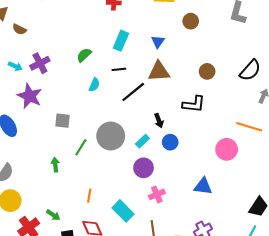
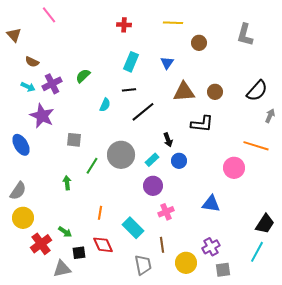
brown semicircle: (19, 29) -> (32, 62), moved
green semicircle: (84, 55) -> (83, 76), moved
brown triangle: (159, 71) -> (184, 92), moved

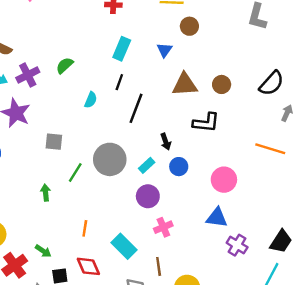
brown circle: (199, 43) -> (189, 26), moved
black line: (129, 90) -> (119, 82), turned -64
black line: (143, 112) -> (136, 108), turned -30
pink circle: (234, 168) -> (224, 180), moved
purple cross: (211, 247) -> (237, 245), moved, turned -30

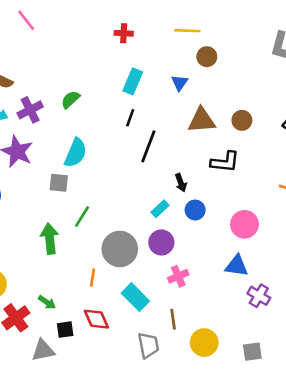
cyan semicircle: (91, 100) -> (76, 153), moved, size x1.6
gray circle: (110, 159) -> (120, 249), moved
green arrow: (46, 193) -> (50, 239), size x1.6

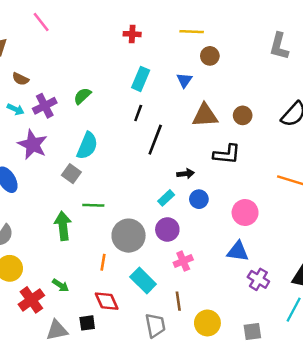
gray square: (59, 183) -> (71, 174), turned 30
black arrow: (181, 183) -> (186, 174), turned -77
green line: (82, 216) -> (93, 205), turned 60
black square: (65, 330) -> (87, 323), moved

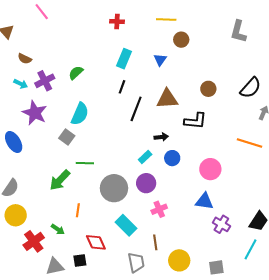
brown triangle: (205, 115) -> (167, 99), moved
green arrow: (63, 226) -> (60, 180), turned -130
orange line: (103, 262) -> (78, 210), moved

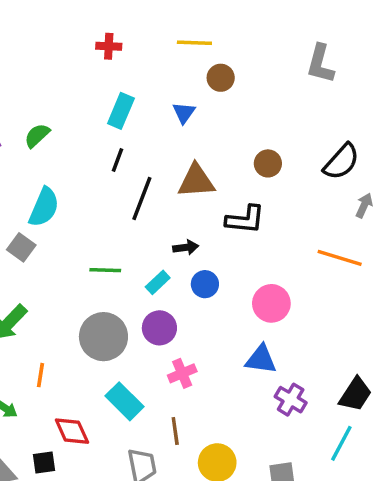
green line: (85, 163) -> (105, 270), moved

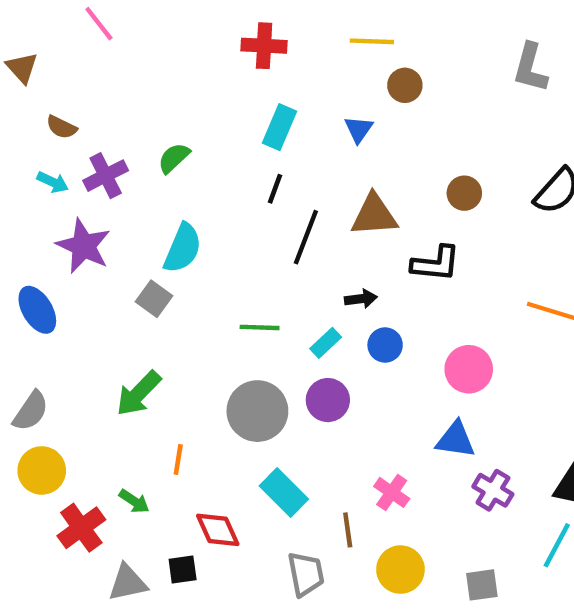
red cross: (109, 46) -> (264, 46), size x1.4
pink cross: (182, 373) -> (392, 492), moved, turned -32

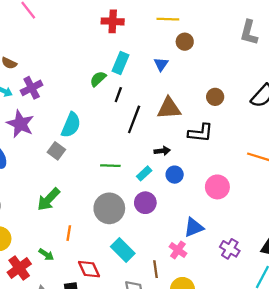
green semicircle: (174, 158) -> (98, 79), moved
blue triangle: (456, 440) -> (194, 227), moved, turned -30

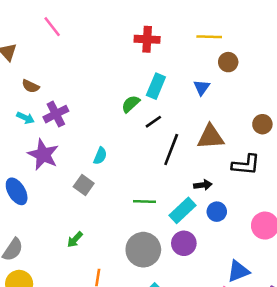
black line: (118, 95) -> (153, 122), turned 35
cyan semicircle: (71, 125) -> (100, 156), size x0.6
cyan rectangle: (144, 173) -> (183, 210), size x1.5
green arrow: (48, 199) -> (75, 240), size x0.6

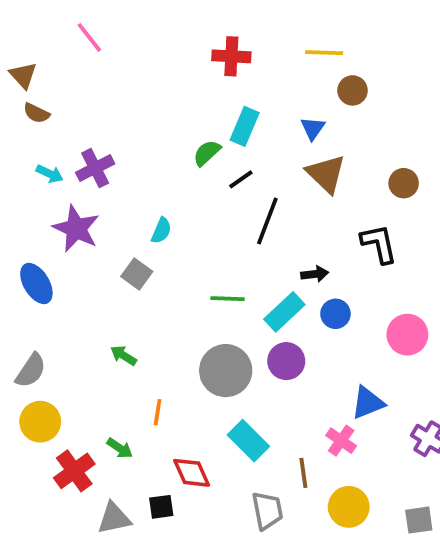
brown semicircle: (31, 86) -> (36, 113), moved
brown triangle: (210, 137) -> (326, 174), moved, turned 48
black L-shape: (246, 165) -> (379, 244), turned -108
green arrow: (75, 240) -> (123, 355), turned 78

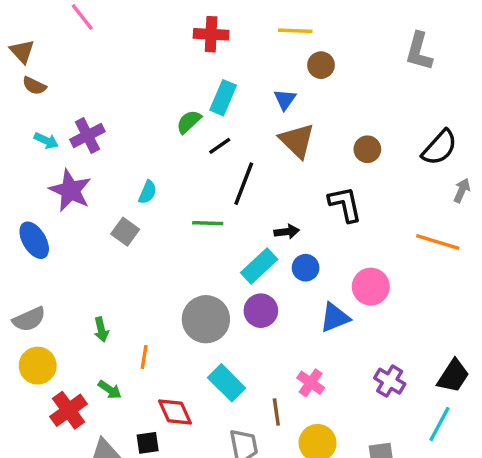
green line: (228, 299) -> (208, 223), moved
green arrow: (123, 355) -> (101, 330), moved, turned -135
gray semicircle: (31, 371) -> (29, 319), turned 32
blue triangle: (368, 403) -> (335, 318), moved

